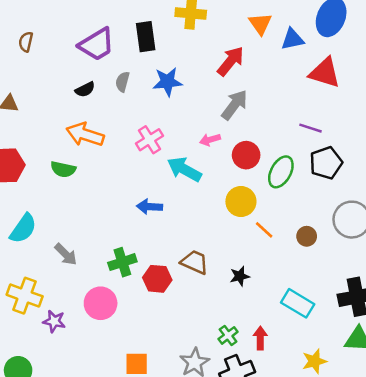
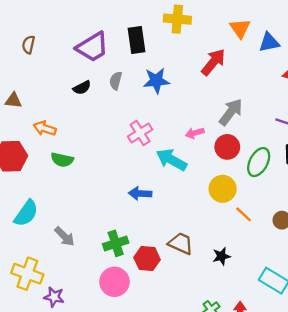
gray arrow: (235, 105) -> (231, 112), moved
orange arrow: (85, 135) -> (45, 128), moved, size x0.7
pink circle: (101, 303) -> (114, 282), moved

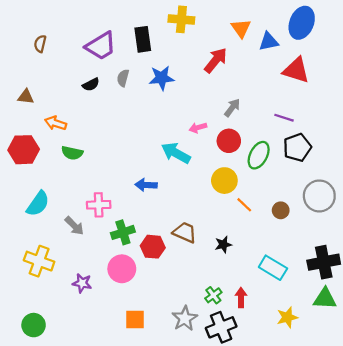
gray arrow: (231, 112) -> (232, 108), size x0.7
pink cross: (140, 133) -> (99, 205), moved, turned 30
purple star: (54, 297) -> (82, 283), moved

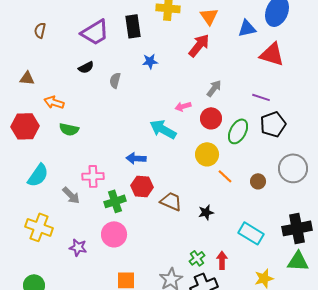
orange triangle: (241, 28) -> (209, 16), moved
gray semicircle: (123, 78) -> (115, 80), moved
blue star: (162, 78) -> (150, 61), size x0.7
red hexagon: (153, 247) -> (142, 186), moved

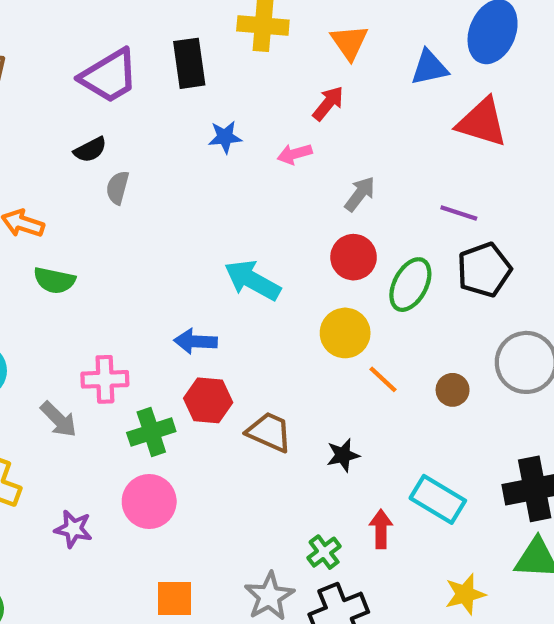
red arrow: (199, 45) -> (328, 103), size x0.7
gray semicircle: (115, 80) -> (118, 188), moved
pink arrow: (183, 106) -> (295, 154), moved
red arrow: (222, 260) -> (381, 529), moved

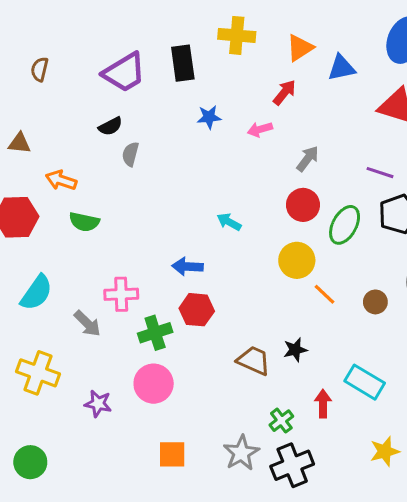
orange triangle: (349, 42) -> (300, 48), turned 32
blue triangle: (429, 68) -> (341, 68), moved
cyan arrow: (252, 280) -> (229, 222), size x0.6
brown trapezoid: (269, 432) -> (254, 360), moved

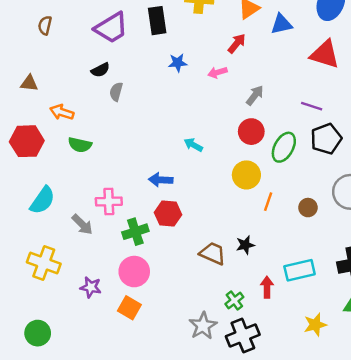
orange line: (325, 294) -> (268, 202), turned 66
cyan rectangle: (365, 382) -> (300, 270), turned -44
orange square: (172, 454) -> (129, 308), moved, turned 30

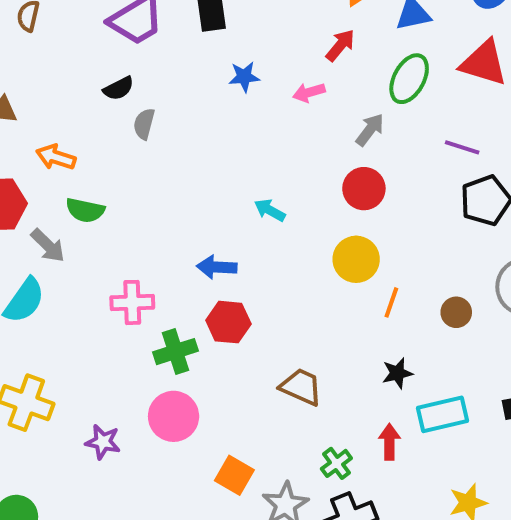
green ellipse: (284, 147) -> (409, 79), moved
gray arrow: (82, 224) -> (48, 246), moved
black star: (245, 245) -> (397, 373), moved
orange square: (129, 308) -> (234, 475), moved

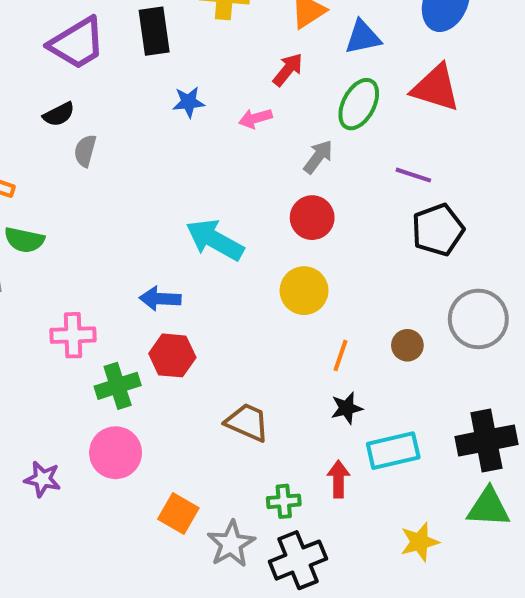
cyan arrow: (270, 210) -> (215, 240), size x1.8
orange line: (391, 302) -> (341, 355), moved
green cross: (336, 463) -> (284, 501), turned 32

